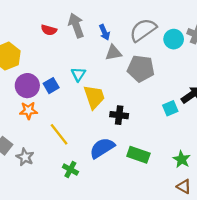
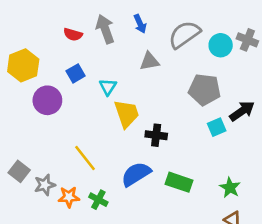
blue arrow: (104, 32) -> (140, 24), moved
gray pentagon: (141, 69) -> (204, 90), moved
blue square: (51, 86) -> (76, 73), moved
orange star: (28, 111) -> (69, 197), moved
gray star: (25, 157) -> (45, 185), turned 30

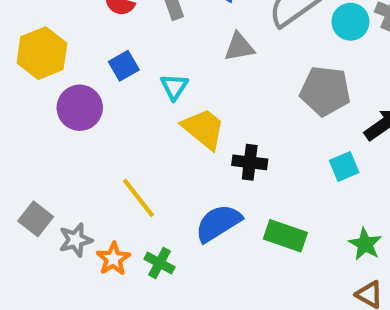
yellow trapezoid: (127, 114) -> (204, 129), turned -32
cyan square: (217, 127) -> (344, 166), moved
orange star: (69, 197) -> (113, 259), turned -30

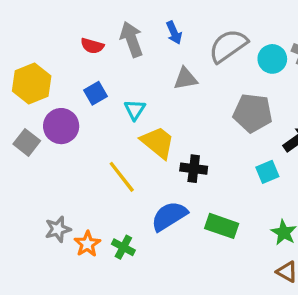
yellow line: (139, 198) -> (122, 177), moved
gray square: (36, 219) -> (27, 142), moved

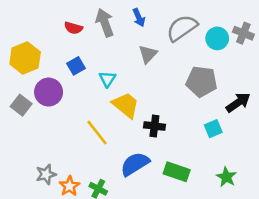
gray triangle: (186, 79) -> (148, 54), turned -36

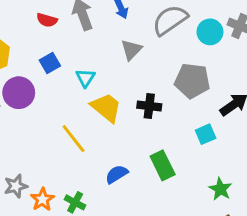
black cross: (154, 126) -> (149, 106), moved
blue semicircle: (135, 164) -> (117, 174), size x0.7
green rectangle: (177, 172) -> (163, 165), moved, turned 45

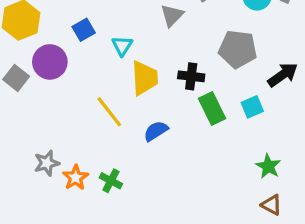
yellow trapezoid: (106, 108) -> (145, 78), turned 48
green rectangle: (163, 165) -> (212, 108), moved
blue semicircle: (117, 174) -> (156, 131), moved

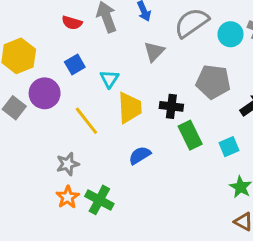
cyan square: (252, 107) -> (229, 147), moved
yellow line: (109, 112) -> (86, 121), moved
gray star: (47, 163) -> (68, 164), moved
green cross: (111, 181) -> (99, 200), size x1.4

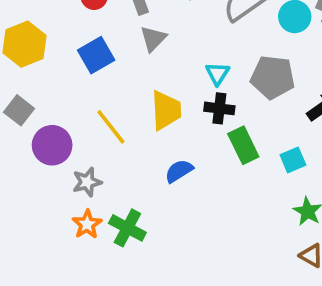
gray triangle: (154, 52) -> (153, 39), moved
blue square: (75, 65) -> (96, 55), size x1.4
cyan triangle: (109, 79) -> (218, 74), moved
purple circle: (45, 93) -> (52, 145), moved

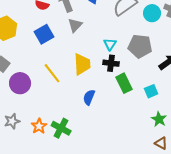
blue semicircle: (179, 171) -> (89, 97), turned -35
gray star: (87, 182) -> (12, 121), moved

